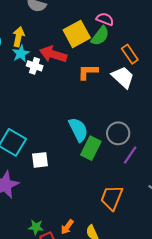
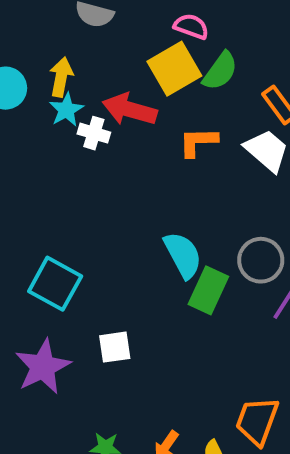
pink semicircle: (105, 19) -> (191, 26), moved
white square: (40, 160) -> (115, 347), moved
orange trapezoid: (112, 198) -> (257, 421), moved

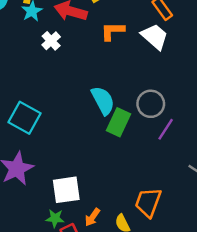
white cross: (94, 133) -> (51, 41), moved, turned 30
white square: (115, 347) -> (66, 190), moved, size x1.4

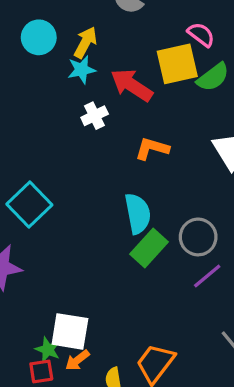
orange L-shape: (113, 31) -> (152, 149), moved
white square: (66, 190) -> (70, 331), moved
green star: (55, 218) -> (48, 349), moved

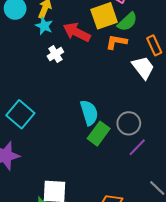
cyan star: (82, 70) -> (44, 26), turned -30
orange L-shape: (152, 149) -> (116, 42), moved

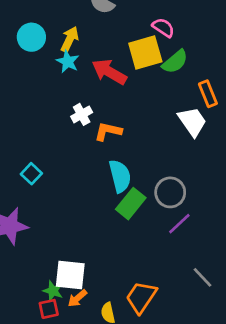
orange L-shape: (116, 42) -> (108, 131), moved
white cross: (55, 54) -> (82, 114), moved
cyan square: (20, 114) -> (31, 174), size x0.6

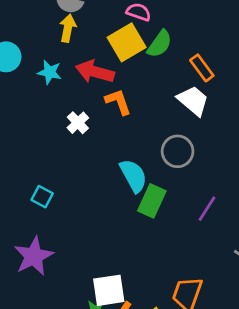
yellow arrow: (70, 39) -> (68, 28), moved
orange L-shape: (108, 131) -> (118, 102), moved, turned 72
gray circle: (170, 192) -> (178, 151), moved

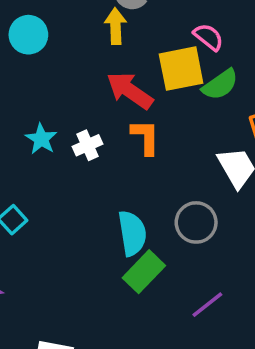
yellow arrow: (68, 28) -> (116, 26), turned -32
cyan star: (50, 72) -> (41, 139), moved

